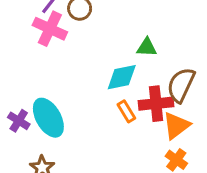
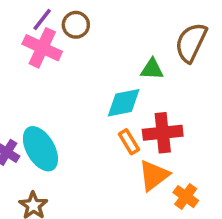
brown semicircle: (181, 85) -> (191, 43), moved
orange triangle: (176, 125) -> (154, 175), moved

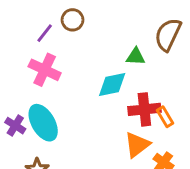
purple line: (42, 19) -> (45, 33), moved
pink cross: (42, 48) -> (45, 70), moved
orange rectangle: (129, 142) -> (165, 117), moved

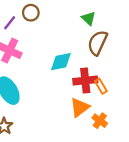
brown semicircle: (168, 35) -> (98, 43), moved
green triangle: (136, 57) -> (89, 18), moved, turned 40

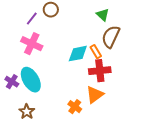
orange rectangle: (101, 86) -> (96, 52), moved
orange cross: (100, 121) -> (75, 107), moved

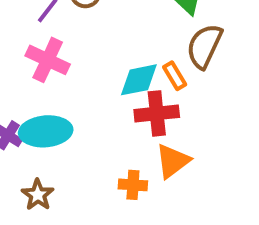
red cross: (100, 71) -> (157, 113), moved
cyan ellipse: (31, 80) -> (46, 131), turned -65
orange cross: (75, 107) -> (133, 185), turned -32

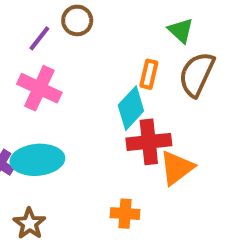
orange rectangle: (175, 76) -> (149, 74), moved, turned 44
cyan diamond: (139, 80) -> (131, 108), turned -36
orange triangle: (173, 161) -> (177, 168), moved

